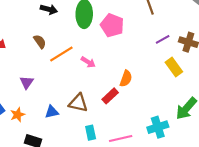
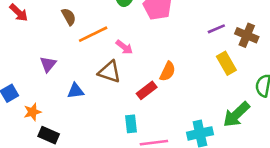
brown triangle: (78, 103) -> (109, 72), moved
blue triangle: (52, 112) -> (76, 91), moved
orange star: (18, 115) -> (32, 112), moved
cyan rectangle: (91, 133) -> (131, 124), moved

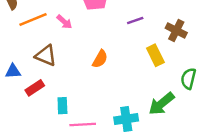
purple line: (216, 29) -> (135, 20), moved
pink arrow: (124, 47) -> (64, 22), moved
red rectangle: (147, 90) -> (35, 88), moved

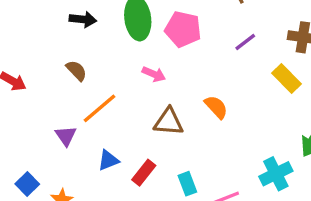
orange line: (33, 19) -> (100, 108), moved
brown triangle: (46, 56) -> (169, 122), moved
orange semicircle: (100, 59) -> (216, 107), turned -54

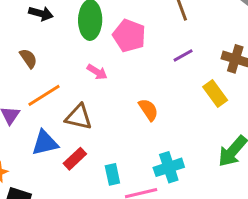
brown triangle: (169, 122) -> (79, 117), moved
blue triangle: (108, 160) -> (45, 143), size x1.4
cyan cross: (276, 174) -> (169, 167), moved

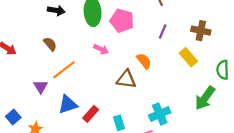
purple line: (183, 55) -> (163, 32), turned -32
orange semicircle: (148, 110) -> (144, 61), moved
brown triangle: (79, 117) -> (126, 79), moved

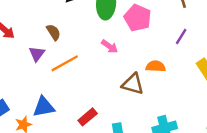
orange semicircle: (144, 61) -> (156, 66), turned -56
purple triangle: (41, 87) -> (37, 54), moved
blue triangle: (68, 104) -> (44, 107), moved

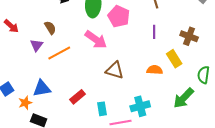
purple line: (181, 36) -> (154, 32), turned -32
pink arrow: (110, 46) -> (96, 40), size x1.6
orange semicircle: (156, 66) -> (155, 70), moved

